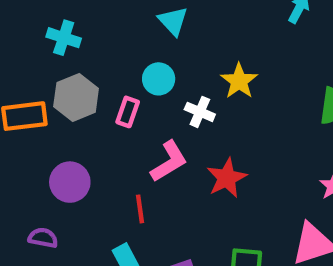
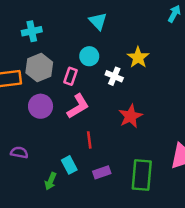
cyan cross: (64, 38) -> (32, 31), turned -30
pink L-shape: (169, 161) -> (78, 106), moved
purple circle: (70, 182) -> (41, 106), moved
red line: (140, 209) -> (89, 140), moved

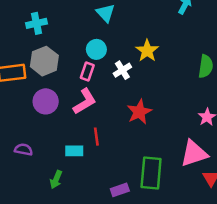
pink rectangle: (71, 76) -> (87, 71), moved
white cross: (114, 76) -> (122, 70), turned 35
cyan rectangle: (69, 165) -> (74, 151), moved, turned -63
purple rectangle: (102, 172) -> (120, 190), moved

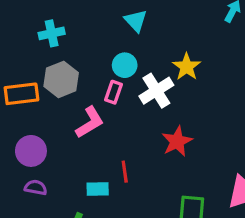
white cross: (122, 70) -> (156, 91), size x1.5
purple circle: (46, 101) -> (31, 151), moved
pink L-shape: (85, 101) -> (90, 122), moved

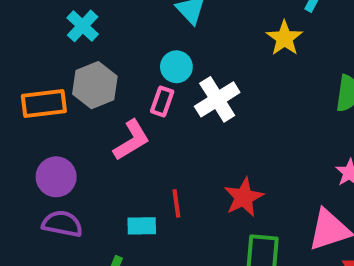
cyan cross: (52, 33) -> (83, 26), turned -35
yellow star: (187, 67) -> (284, 38), moved
red star: (177, 141) -> (244, 197), moved
purple semicircle: (36, 187) -> (62, 224), size x1.4

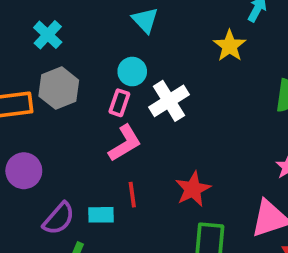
pink L-shape: (132, 140) -> (125, 143), moved
purple semicircle: (62, 224) -> (59, 219), moved, turned 120

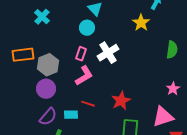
cyan circle: (132, 72) -> (87, 28), moved
gray hexagon: (59, 88) -> (48, 65), moved
purple circle: (24, 171) -> (46, 89), moved
red line: (132, 195) -> (88, 104), turned -64

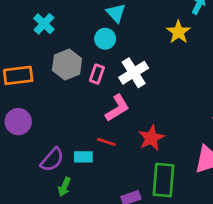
gray hexagon: (48, 65) -> (67, 65), moved
pink L-shape: (84, 76) -> (117, 108), moved
purple circle: (46, 89) -> (18, 122), moved

